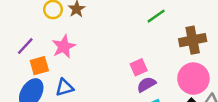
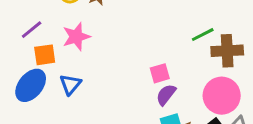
green line: (156, 16) -> (203, 35), moved
purple semicircle: (146, 84) -> (166, 95), turned -30
blue triangle: (65, 87) -> (70, 84), turned -42

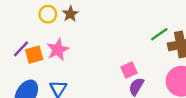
orange square: (45, 55) -> (34, 55), moved

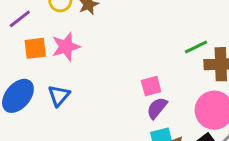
purple line: (21, 49) -> (20, 19), moved

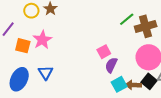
orange square: (35, 48) -> (23, 46), turned 35

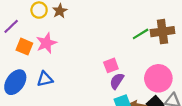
brown cross: (146, 26) -> (163, 32), moved
blue triangle: (46, 73) -> (45, 79), turned 42

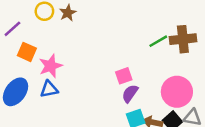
pink star: (46, 43) -> (51, 66), moved

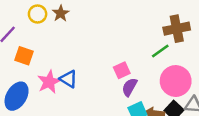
green line: (158, 41) -> (160, 51), moved
pink star: (51, 66) -> (49, 82), moved
blue triangle: (49, 89) -> (68, 79), moved, turned 48

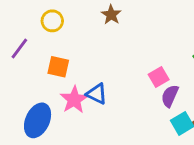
brown star: (61, 13) -> (111, 15), moved
orange square: (24, 56) -> (58, 67), moved

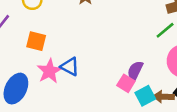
pink square: (159, 77) -> (126, 83), moved, turned -30

